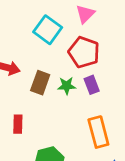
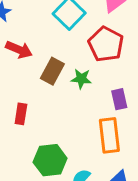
purple rectangle: (92, 85) -> (119, 99), moved

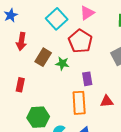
red arrow: (19, 50) -> (21, 41), turned 72

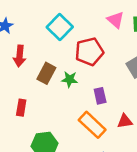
pink triangle: (87, 13) -> (115, 20), moved, turned -42
red pentagon: (80, 41) -> (89, 52), turned 30
orange rectangle: (79, 103) -> (92, 125), turned -40

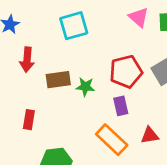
cyan square: (60, 27) -> (74, 26), turned 30
red pentagon: (89, 52) -> (126, 72), moved
brown rectangle: (46, 73) -> (58, 80), turned 54

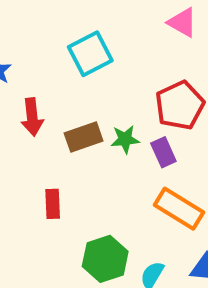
purple rectangle: (121, 106) -> (163, 152), moved

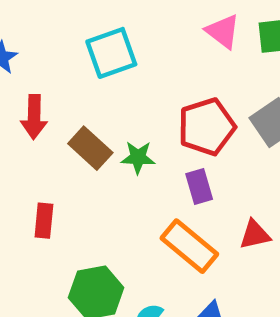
brown rectangle: (84, 137) -> (90, 148), turned 54
purple rectangle: (163, 152) -> (199, 187), moved

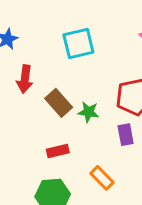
red rectangle: (44, 221) -> (58, 151), moved, turned 65
orange rectangle: (189, 246) -> (102, 178), moved, size x0.7

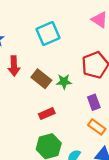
purple rectangle: (126, 135) -> (94, 102), moved
orange rectangle: (102, 178) -> (97, 127), moved

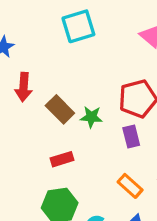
cyan square: (48, 33) -> (78, 26), moved
purple rectangle: (94, 102) -> (131, 136), moved

